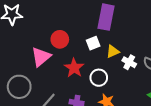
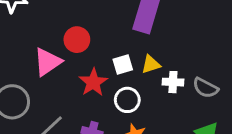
white square: (93, 43) -> (123, 65), moved
white cross: (129, 62) -> (173, 82), turned -32

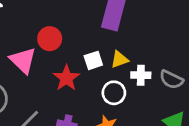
pink triangle: (47, 62) -> (23, 60), turned -40
white circle: (127, 100) -> (114, 93), moved

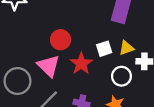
red circle: (50, 39) -> (61, 40), moved
pink triangle: (23, 60) -> (49, 66), moved

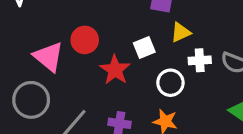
yellow triangle: (126, 48) -> (181, 32), moved
pink triangle: (49, 66) -> (48, 57), moved

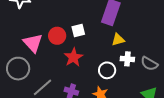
white square: (144, 48) -> (78, 30), moved

